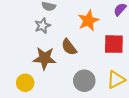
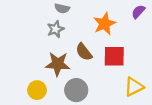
red square: (114, 44) -> (114, 56), moved
gray circle: (84, 81) -> (76, 90), moved

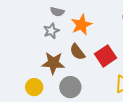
orange star: (105, 24) -> (81, 25), moved
red square: (114, 56) -> (106, 56), turned -35

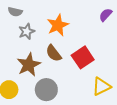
gray semicircle: (57, 12) -> (15, 12), moved
brown star: (53, 63) -> (29, 65), turned -30

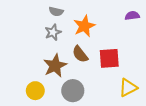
gray semicircle: (15, 12) -> (56, 11), moved
purple semicircle: (106, 15) -> (132, 16), turned 40
red square: (83, 57) -> (109, 58), turned 30

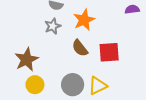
brown star: (55, 66) -> (27, 60), moved
yellow triangle: (128, 88) -> (98, 86), moved

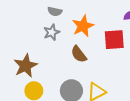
red square: (109, 52) -> (114, 40), moved

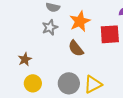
brown star: (26, 66) -> (25, 59), size x0.6

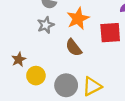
yellow circle: (33, 83) -> (36, 76), moved

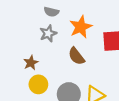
brown star: (19, 59) -> (31, 63), moved

